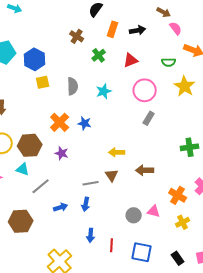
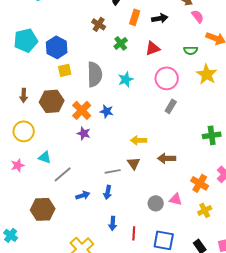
gray semicircle: (73, 86) -> (95, 74), size x1.4
brown hexagon: (30, 145) -> (52, 101), moved
purple star: (62, 153) -> (84, 133), moved

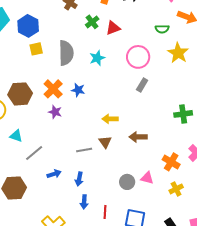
red triangle: (153, 48) -> (113, 28), moved
brown hexagon: (52, 101) -> (20, 94), moved
blue arrow: (108, 192) -> (79, 179), moved

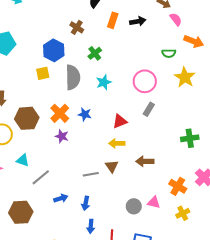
green cross: (92, 22) -> (95, 53), moved
blue hexagon: (28, 26) -> (54, 50), moved
red triangle: (113, 28) -> (120, 121), moved

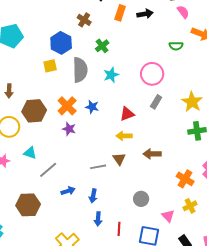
yellow star: (185, 77) -> (192, 102), moved
pink triangle: (154, 202) -> (168, 216), moved, turned 32

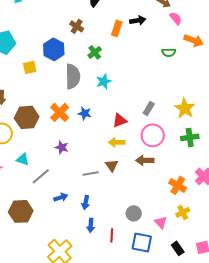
orange rectangle: (120, 13) -> (117, 28), moved
yellow square: (50, 66) -> (30, 67), moved
pink circle: (152, 74) -> (153, 135), moved
purple star: (69, 129) -> (62, 147), moved
gray circle: (141, 199) -> (134, 213), moved

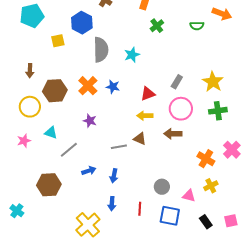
green cross: (95, 52) -> (157, 26), moved
brown triangle: (112, 165) -> (140, 139), turned -32
pink triangle: (161, 222) -> (189, 196), turned -32
blue arrow: (91, 225) -> (112, 204), moved

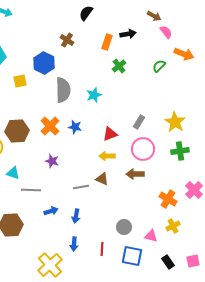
green semicircle: (197, 26) -> (159, 66), turned 136
gray line: (69, 150) -> (31, 190), turned 42

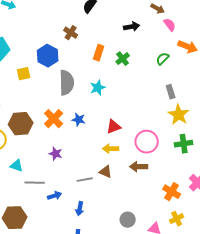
orange rectangle: (107, 42) -> (99, 53), moved
gray rectangle: (139, 122) -> (171, 92), moved, turned -48
blue arrow: (51, 211) -> (55, 196), moved

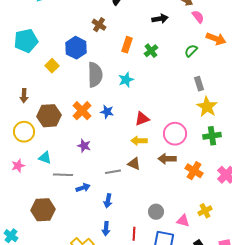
yellow square: (24, 74) -> (52, 66), turned -32
orange cross: (172, 192) -> (194, 171), moved

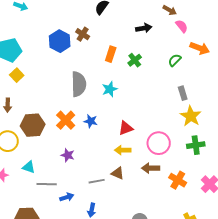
blue hexagon: (76, 48) -> (60, 41), moved
yellow square: (52, 66) -> (17, 75), moved

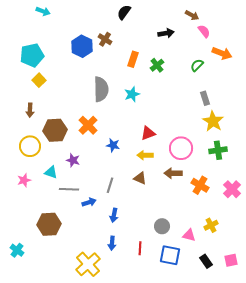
blue star: (91, 121) -> (113, 145), moved
purple star: (68, 155) -> (73, 160), moved
gray line: (97, 181) -> (110, 185), moved, turned -63

